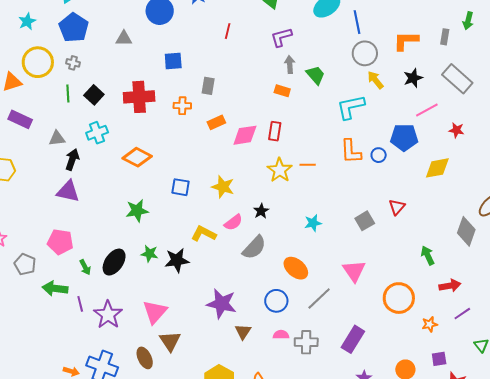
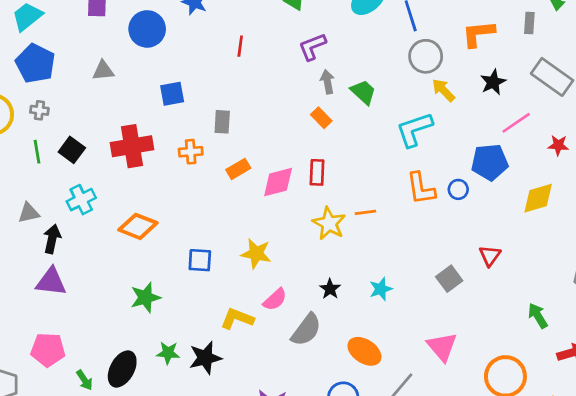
orange rectangle: (282, 91) -> (321, 118), turned 35
black star: (261, 211) -> (330, 289), moved

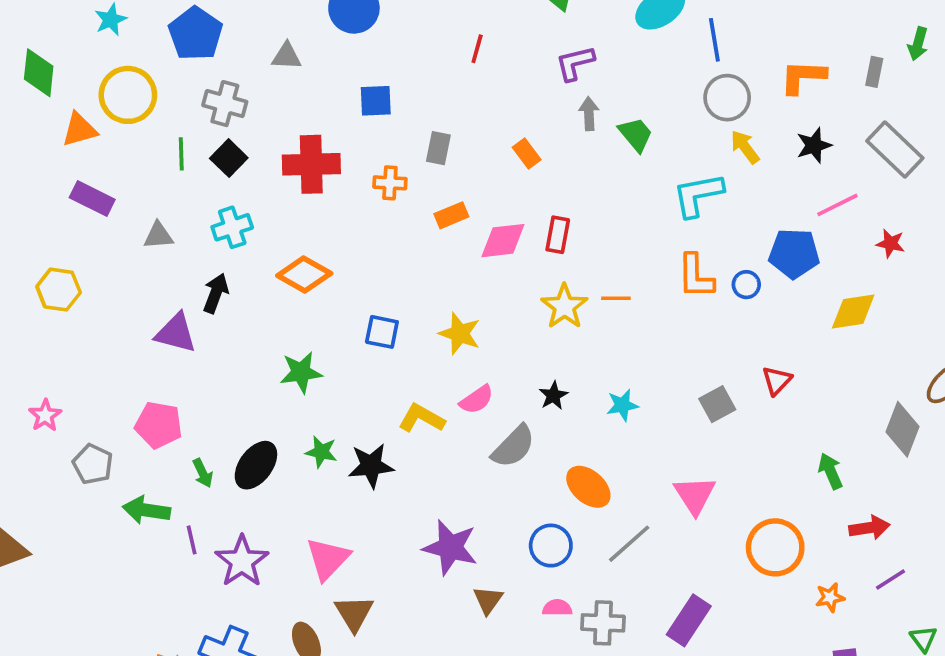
gray cross: (39, 110) -> (225, 104), moved, size x1.6
orange rectangle: (321, 118) -> (527, 154), moved
black arrow: (52, 239) -> (216, 293), moved

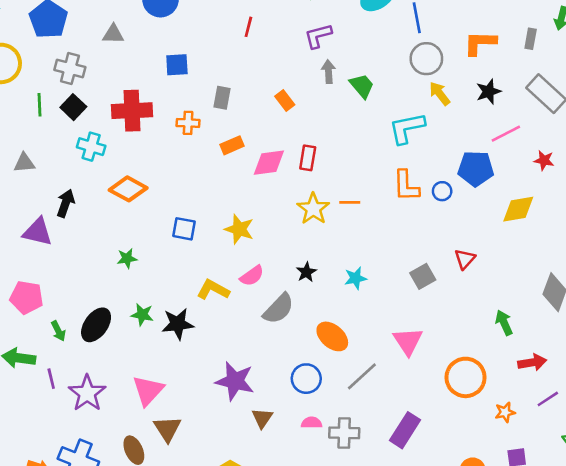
cyan cross: (232, 227) -> (91, 147), moved, turned 36
green star: (301, 372) -> (127, 258), size x0.7

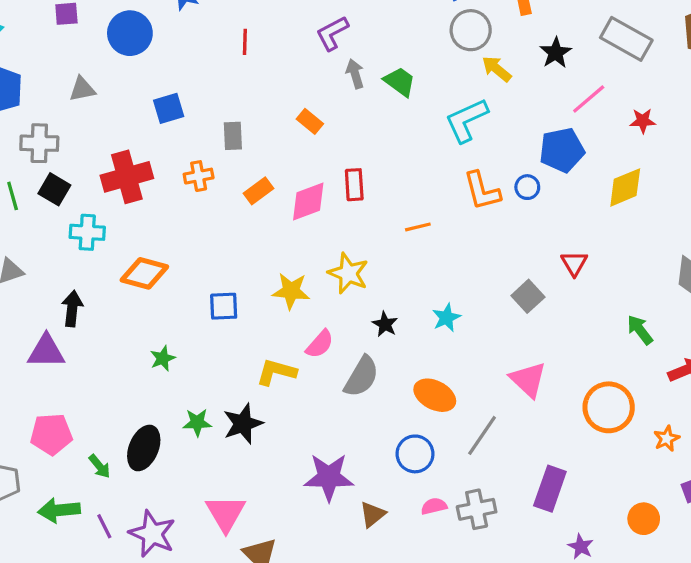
yellow star: (313, 209) -> (348, 273), moved
brown triangle: (262, 418) -> (373, 514), turned 30

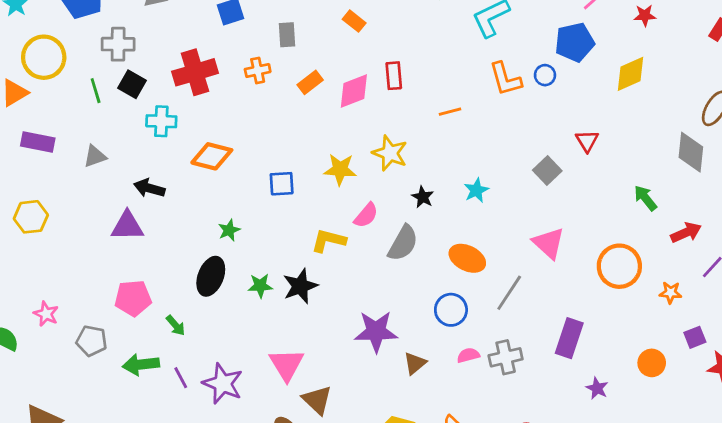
black arrow: (72, 309) -> (149, 188), turned -80
orange star: (667, 439) -> (670, 293), turned 30
black ellipse: (144, 448) -> (211, 276), moved

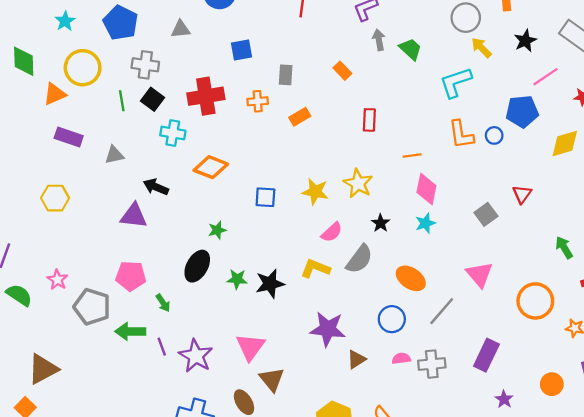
pink diamond: (354, 91) -> (426, 189), moved, turned -64
yellow L-shape: (329, 240) -> (315, 268), moved
gray pentagon: (92, 341) -> (92, 307), size x1.4

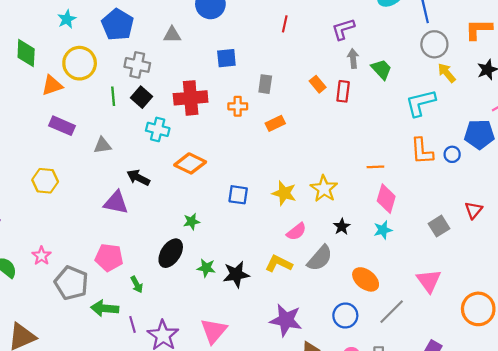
red rectangle: (369, 120) -> (343, 91), moved

